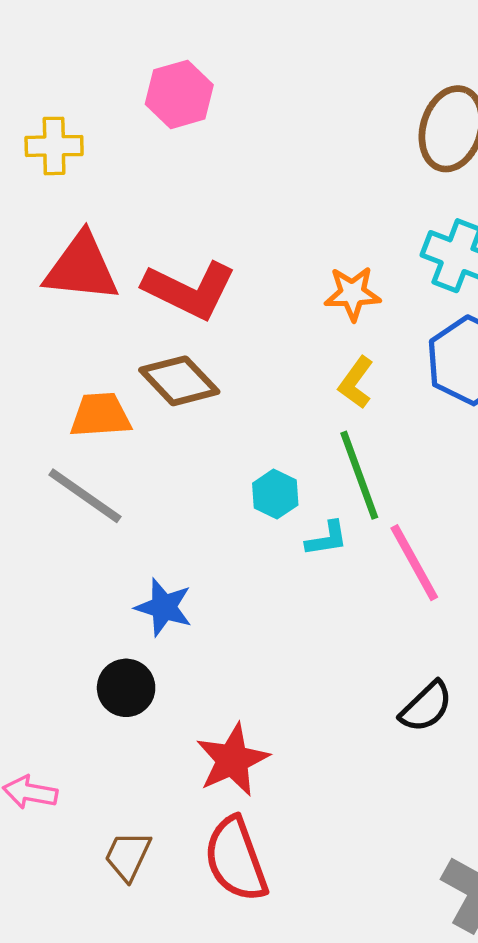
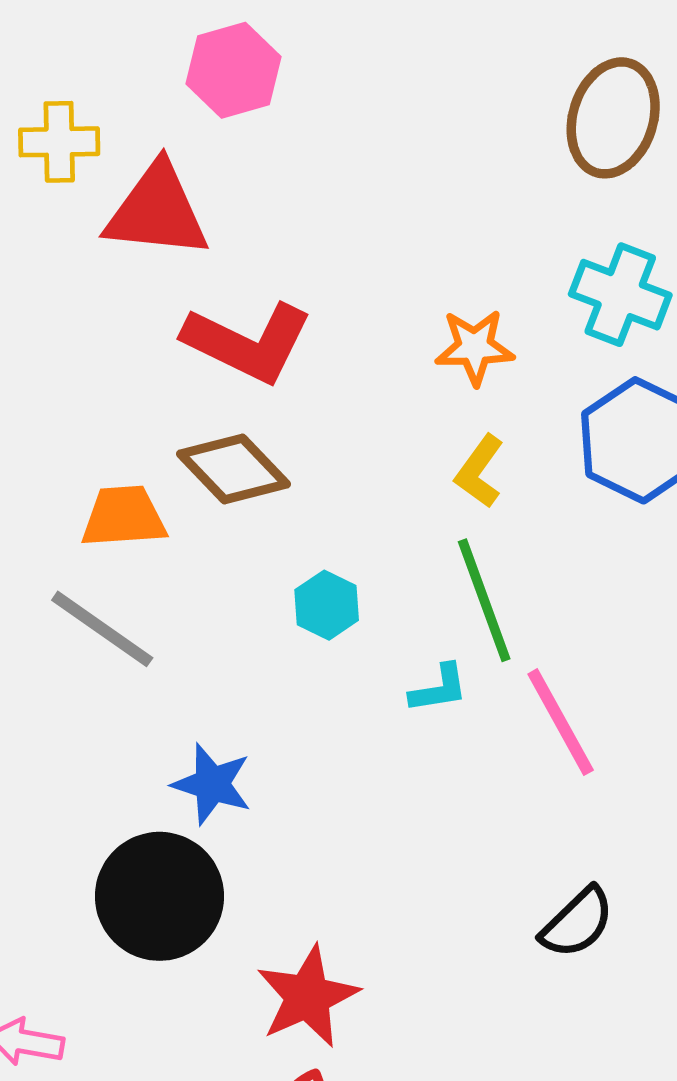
red triangle: (81, 268) -> (157, 211), moved
cyan hexagon: (275, 494) -> (327, 605), moved
black circle: (126, 688) -> (159, 896), size x1.6

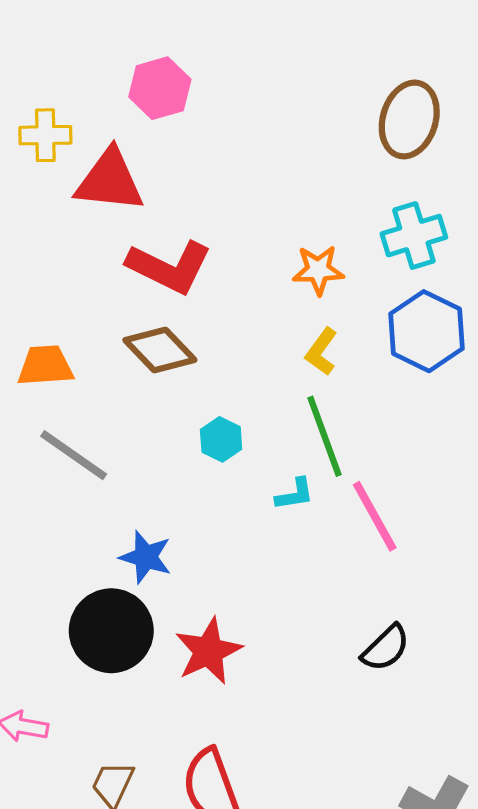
cyan cross: (620, 295) -> (414, 236), turned -38
orange trapezoid: (124, 517) -> (45, 366), moved
red star: (308, 997) -> (208, 651), moved

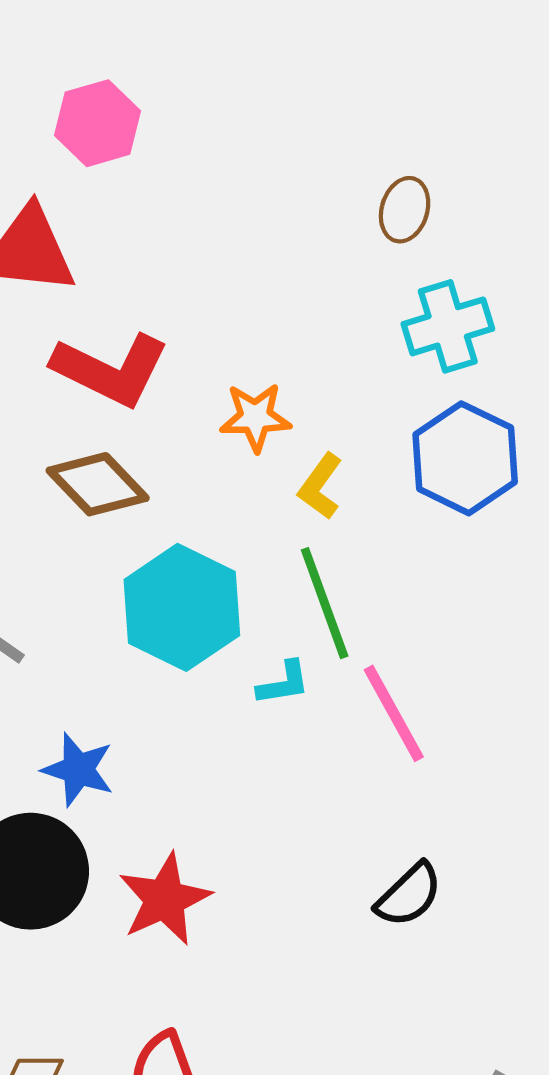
brown ellipse: (409, 119) -> (405, 210), moved, size x0.6
orange star: (318, 270) -> (255, 417), moved
cyan hexagon: (221, 439) -> (182, 607), size x2.0

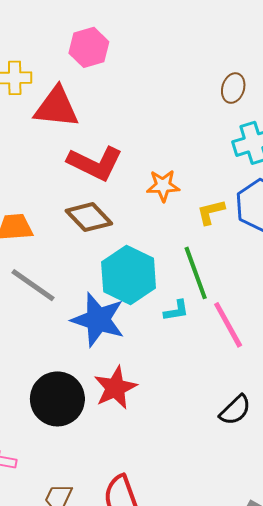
yellow L-shape: (320, 486) -> (211, 212), moved, turned 40
blue star: (78, 770) -> (98, 320), moved, size x1.6
red star: (165, 899) -> (115, 388), moved

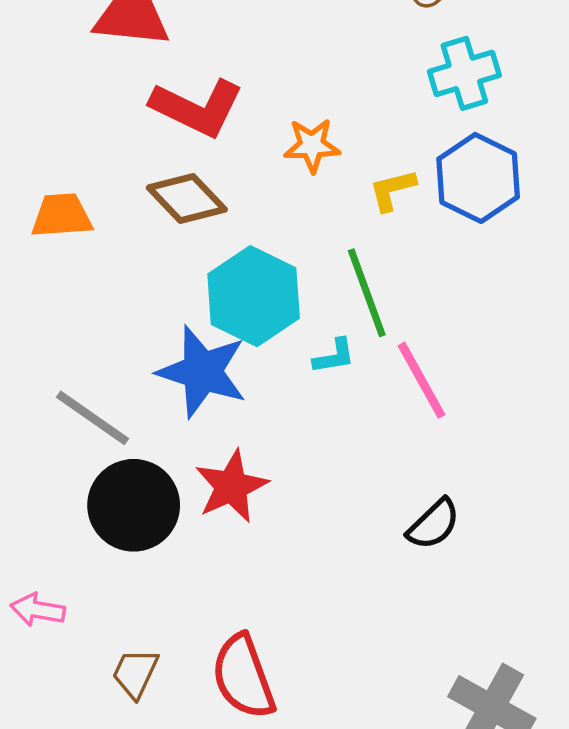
gray line: (33, 285) -> (93, 418), moved

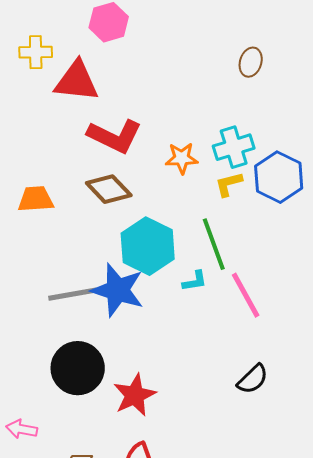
cyan cross: (464, 73) -> (234, 147), moved
gray line: (93, 418) -> (73, 294), moved, turned -45
red star: (231, 486) -> (135, 395), moved

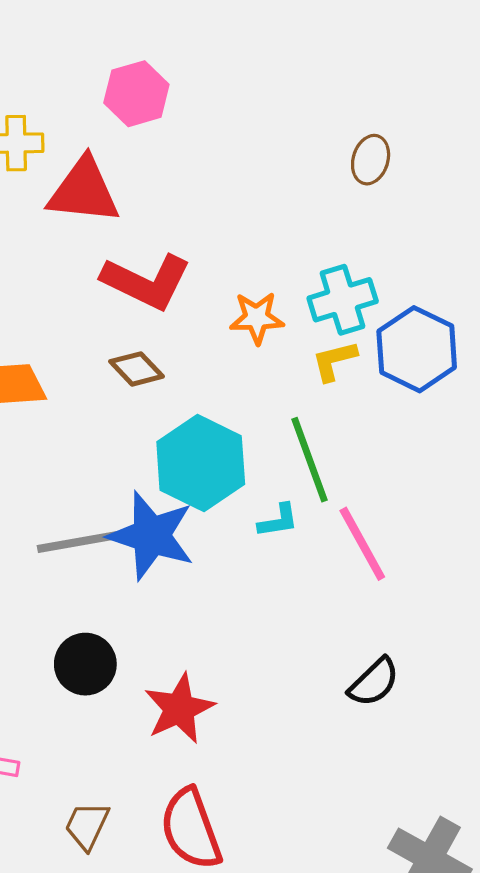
brown diamond: (109, 189) -> (136, 369), size x0.7
black circle: (78, 368) -> (85, 664), size x0.7

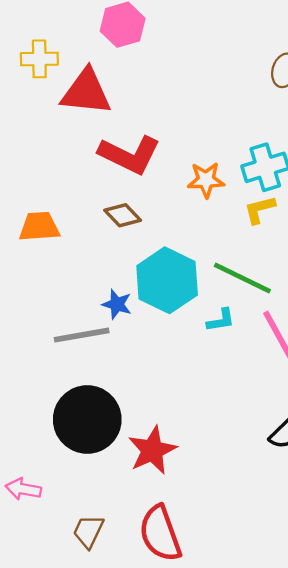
green line: (310, 460) -> (242, 278), turned -44
blue star: (151, 535) -> (117, 304), moved, size x0.5
black circle: (85, 664) -> (87, 419), size x1.6

